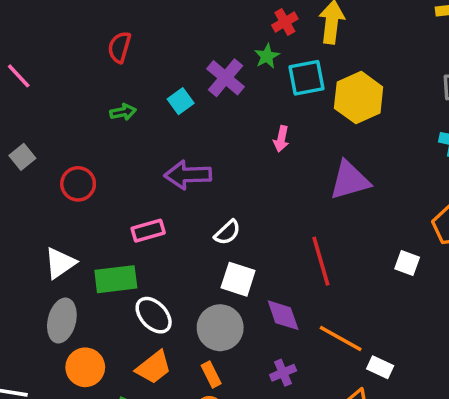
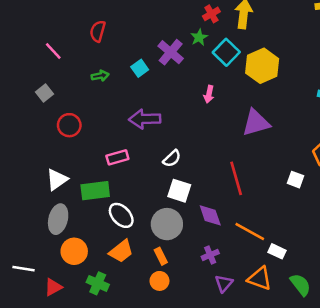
pink line: (19, 76) -> (53, 51), moved
cyan square: (306, 78) -> (226, 52), turned -35
gray square: (22, 157) -> (45, 93), moved

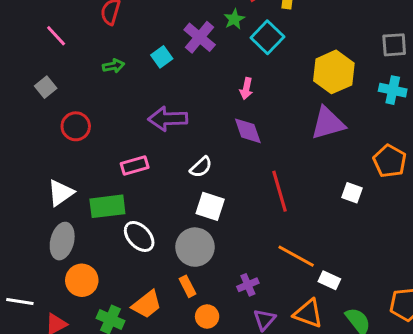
yellow hexagon: (262, 66) -> (334, 72), moved
purple triangle: (256, 123) -> (328, 123), moved
purple diamond: (210, 215) -> (248, 131), moved
orange trapezoid: (121, 251) -> (147, 304), moved
orange circle: (159, 281) -> (207, 316), moved

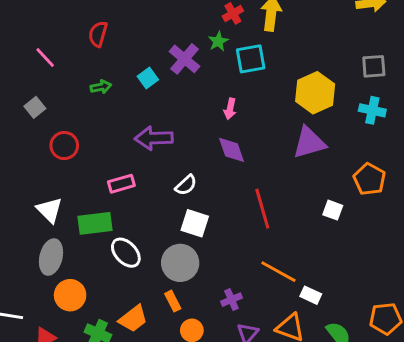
cyan square: (267, 37) -> (251, 59), turned 36
white triangle: (61, 193) -> (50, 210), turned -40

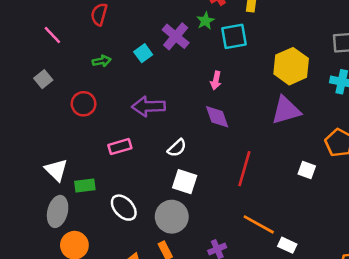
red circle: (64, 146) -> (84, 104), moved
red line: (262, 209) -> (244, 169), turned 32
green rectangle: (95, 223) -> (85, 186), moved, size x0.7

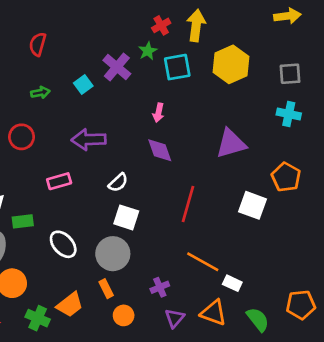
yellow hexagon: (291, 66) -> (231, 64), moved
white square: (307, 170) -> (252, 205), size x1.5

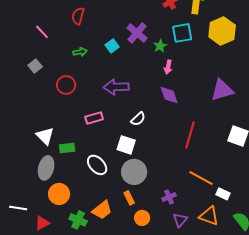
green star: (148, 51) -> (160, 46), moved
white square: (126, 217) -> (126, 145), moved

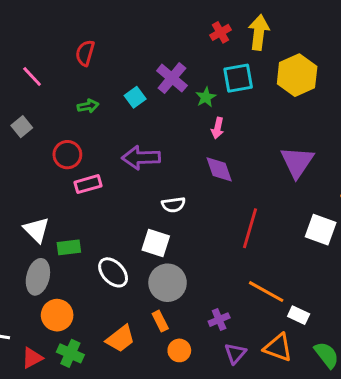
purple triangle: (222, 90) -> (297, 162), turned -40
pink rectangle: (94, 118) -> (88, 184), moved
white semicircle: (138, 119) -> (173, 205), turned 35
green cross: (78, 220) -> (70, 353), moved

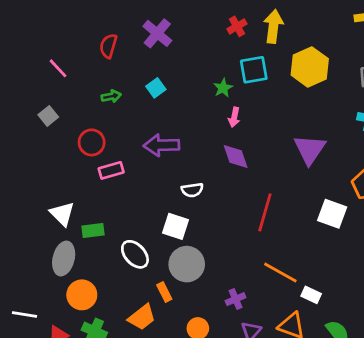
purple cross: (172, 78) -> (157, 33), moved
orange rectangle: (160, 321) -> (164, 292), moved

